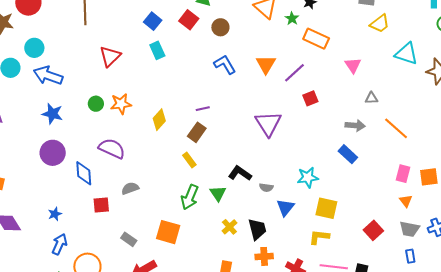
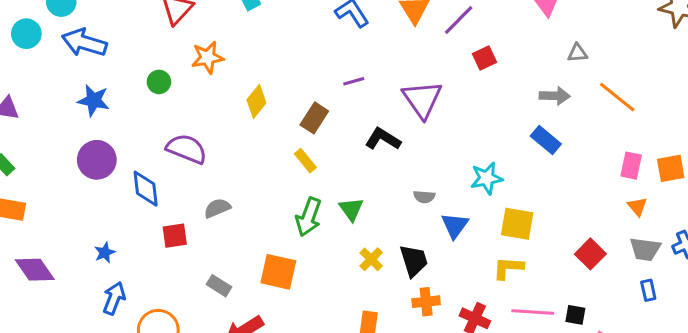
orange star: (121, 104) -> (208, 57), moved
purple line: (203, 109) -> (354, 81), moved
black L-shape: (240, 173) -> (383, 139), moved

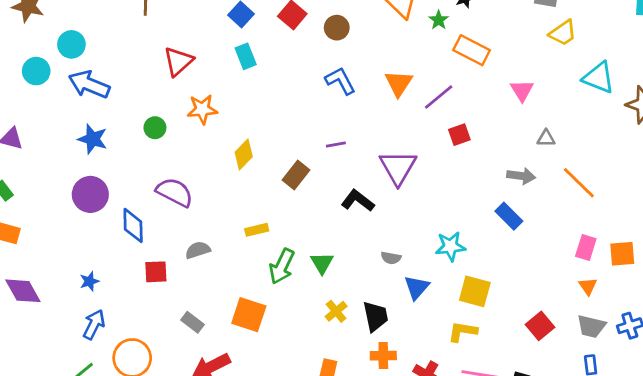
yellow rectangle: (305, 161) -> (257, 230), moved, turned -70

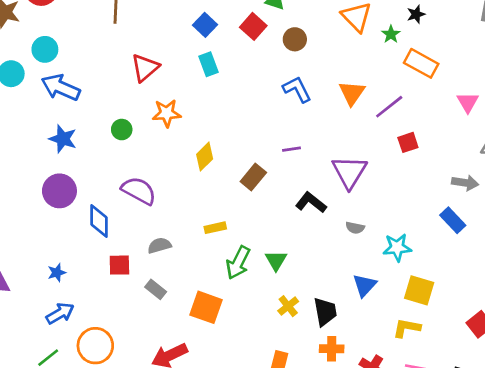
gray semicircle: (391, 258) -> (355, 228), moved
gray rectangle: (193, 322) -> (156, 289), moved
blue arrow: (94, 324) -> (60, 313), turned 32

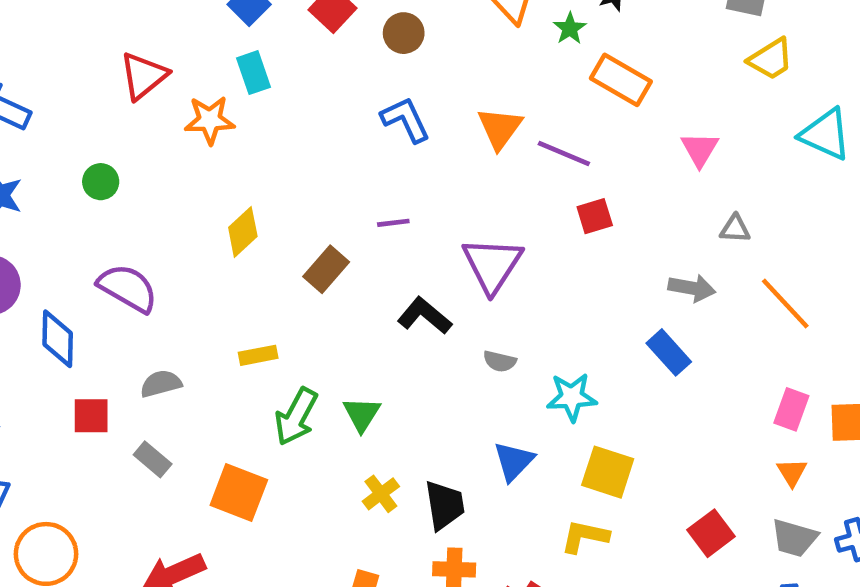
purple line: (389, 107) -> (564, 154), turned 60
orange star: (167, 113) -> (210, 120), moved

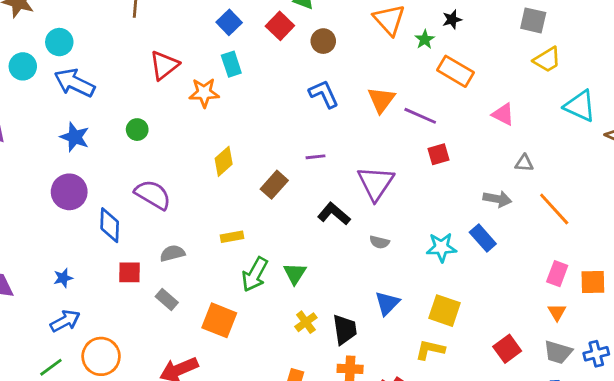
pink triangle: (700, 149) -> (503, 114), turned -35
cyan star: (572, 397) -> (441, 247), moved

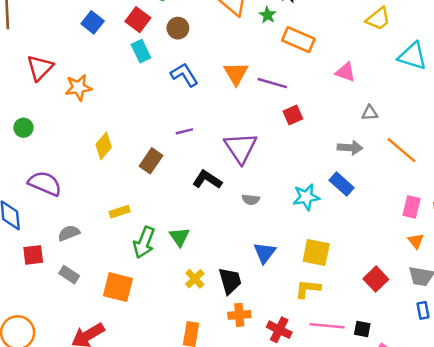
cyan rectangle: (231, 64) -> (141, 51), moved

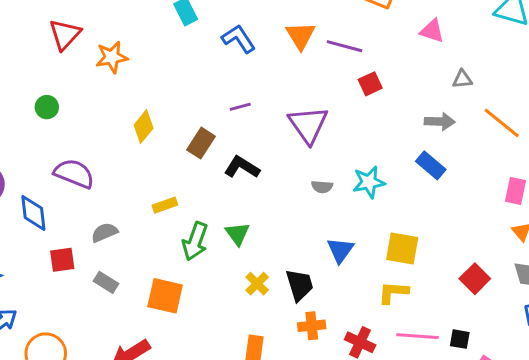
black L-shape: (207, 180) -> (242, 167), moved
cyan star: (306, 197) -> (369, 182), moved

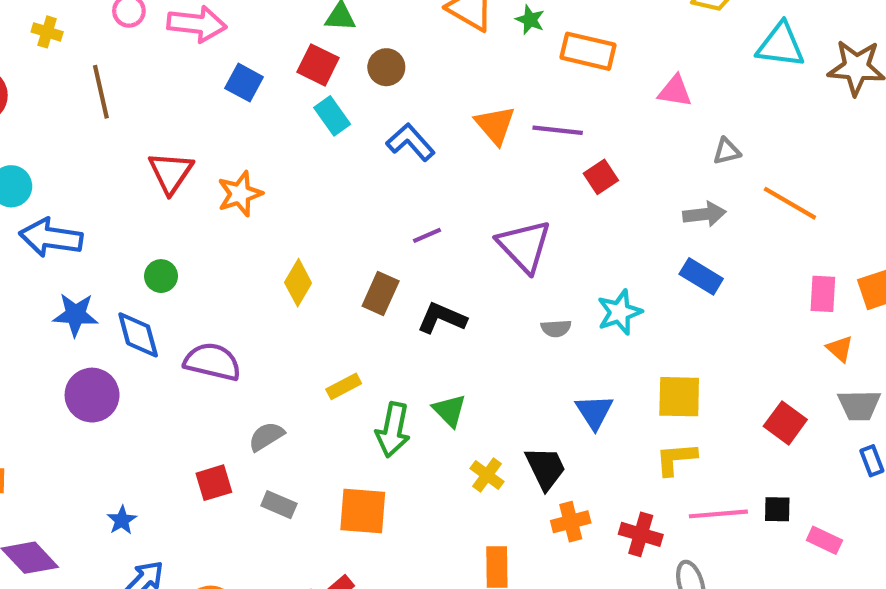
blue diamond: (33, 213) -> (138, 335), moved

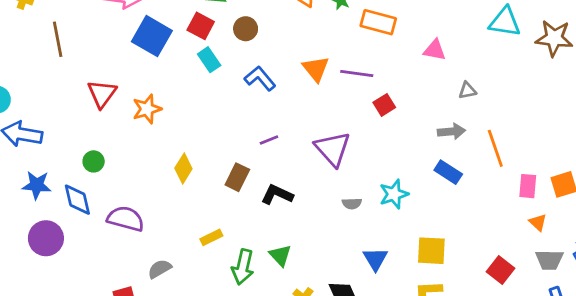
blue square: (244, 83) -> (152, 36), size x1.6
orange line: (790, 203) -> (495, 148), moved, turned 39

